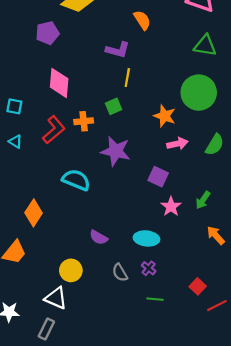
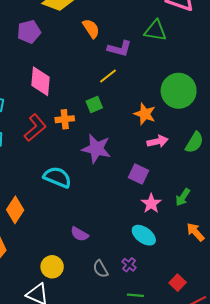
orange semicircle: (142, 20) -> (91, 29), moved
green triangle: (205, 46) -> (155, 31), moved
purple L-shape: (118, 50) -> (120, 49), moved
yellow line: (127, 78) -> (108, 76), turned 42
cyan ellipse: (146, 238) -> (144, 235), moved, turned 30

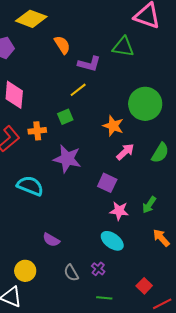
pink arrow: (157, 141) -> (125, 152), turned -30
pink star: (151, 204) -> (119, 211), turned -30

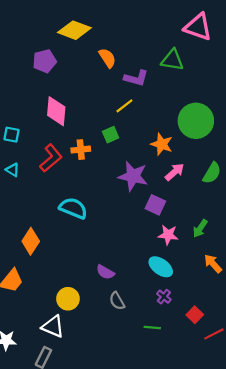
purple star: (67, 159) -> (133, 176), moved
purple semicircle: (51, 240) -> (105, 272), moved
purple cross: (98, 269) -> (164, 297), moved

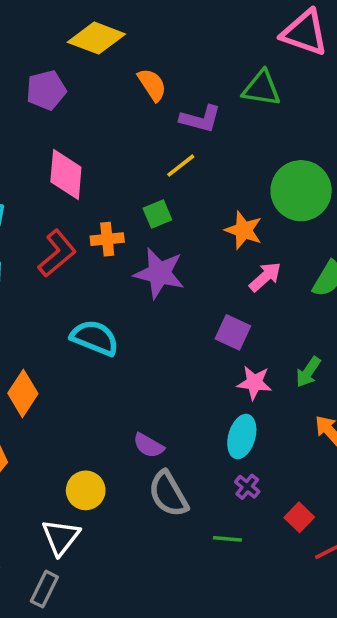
purple star: (133, 176) -> (159, 273), moved
cyan ellipse: (161, 267) -> (242, 437), turned 70
gray semicircle: (117, 301) -> (168, 494), size x1.5
white triangle: (53, 326) -> (61, 537), turned 45

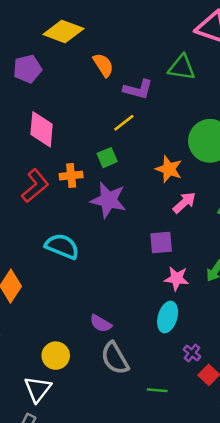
purple square: (233, 332) -> (161, 242), turned -30
purple cross: (247, 487) -> (192, 353), moved

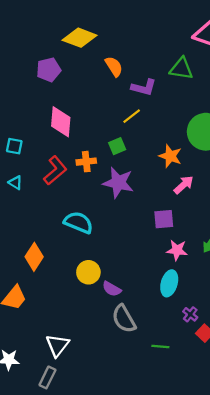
yellow circle: (56, 356) -> (88, 272), moved

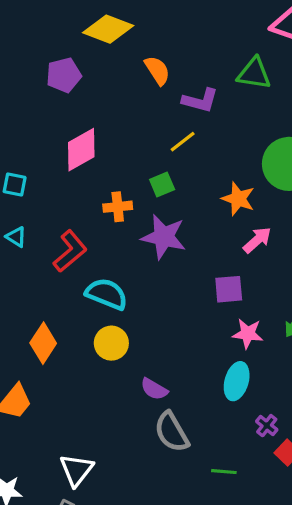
pink diamond: (61, 122) -> (81, 150), turned 56
red L-shape: (55, 170) -> (70, 251), moved
yellow circle: (88, 272) -> (111, 343), moved

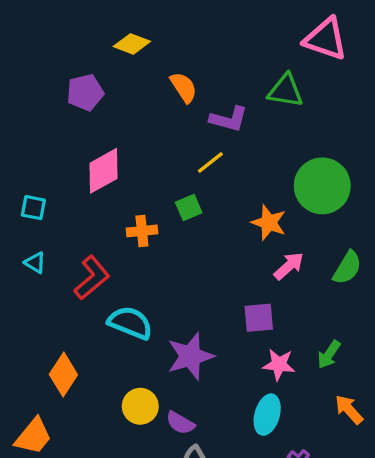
yellow diamond: (108, 29) -> (132, 44), size x0.7
purple star: (164, 237) -> (190, 356), moved, turned -30
yellow circle: (111, 343) -> (140, 406), moved

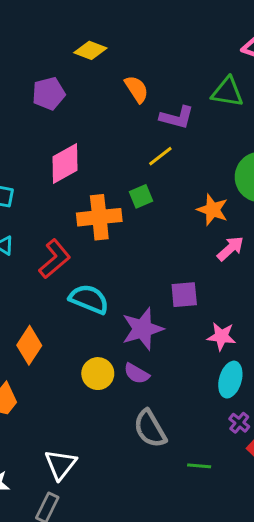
orange cross: (142, 231) -> (99, 217), size x1.6
purple square: (259, 318) -> (184, 295), moved
cyan ellipse: (267, 415) -> (230, 380), moved
purple semicircle: (180, 423) -> (137, 374), moved

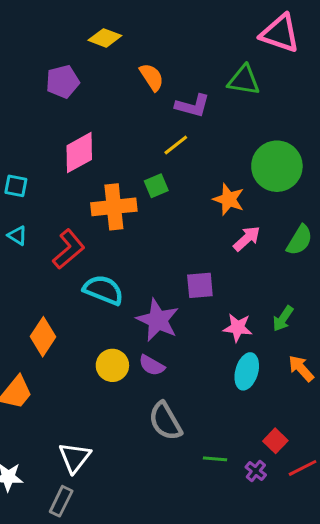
purple star: (143, 329) -> (158, 320), turned -30
purple cross: (239, 423) -> (256, 471), moved

